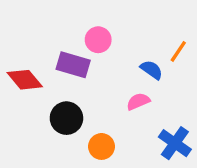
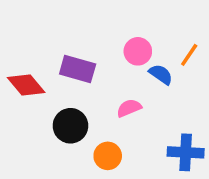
pink circle: (98, 40) -> (138, 51), moved
pink semicircle: (138, 101) -> (129, 108), moved
blue cross: (175, 143) -> (186, 152), turned -32

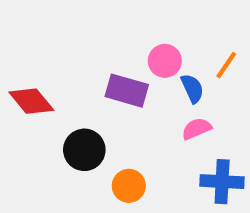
purple rectangle: (78, 69) -> (127, 91), moved
blue semicircle: (161, 74) -> (192, 88), turned 30
pink semicircle: (129, 108) -> (197, 129), moved

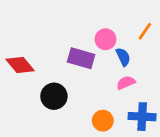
orange line: (226, 65) -> (145, 31), moved
orange circle: (129, 186) -> (103, 121), moved

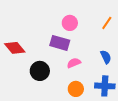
pink circle: (105, 39) -> (70, 23), moved
blue semicircle: (123, 57) -> (106, 57), moved
pink semicircle: (126, 83) -> (74, 63), moved

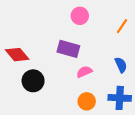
pink circle: (70, 23) -> (80, 16), moved
black circle: (40, 71) -> (33, 81), moved

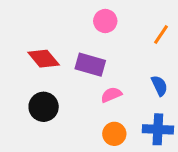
red diamond: (17, 55) -> (44, 59), moved

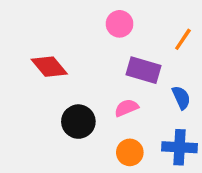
purple rectangle: (90, 65) -> (144, 70), moved
black circle: (44, 107) -> (78, 122), moved

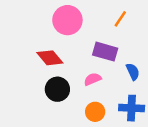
pink circle: (120, 24) -> (67, 20), moved, size x1.5
orange line: (183, 39) -> (120, 19), moved
red diamond: (49, 67) -> (50, 58), moved

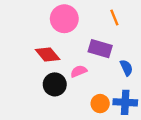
orange line: (120, 19) -> (114, 18), turned -56
pink semicircle: (93, 79) -> (79, 71), moved
orange circle: (95, 112) -> (100, 104), moved

